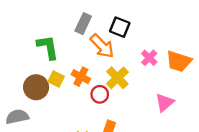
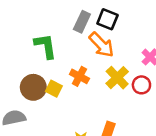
black square: (120, 27) -> (107, 19), moved
yellow square: (56, 79) -> (54, 89), moved
red circle: (100, 94) -> (141, 85), moved

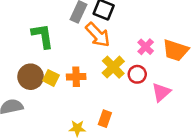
orange cross: (79, 76) -> (76, 77), moved, turned -30

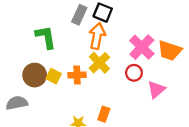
orange arrow: (98, 35) -> (97, 36), turned -125
pink cross: (146, 47) -> (142, 47), size x1.6
yellow cross: (113, 67) -> (99, 63), moved

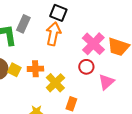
gray rectangle: (79, 15) -> (23, 24), moved
yellow cross: (99, 63) -> (55, 83), moved
orange rectangle: (104, 114) -> (71, 104), moved

